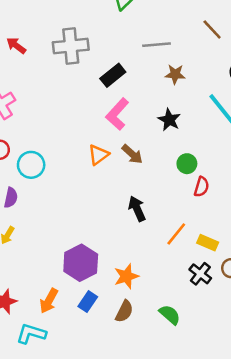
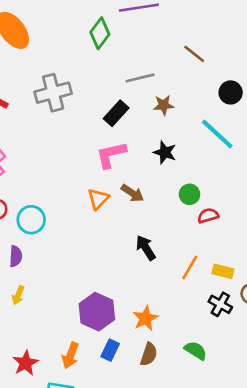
black rectangle: (113, 75) -> (116, 113), moved
pink L-shape: (117, 114) -> (111, 155), turned 44
red semicircle: (202, 187) -> (208, 216), turned -114

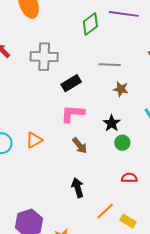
black rectangle: (116, 113) -> (71, 83), moved
green circle: (190, 194) -> (122, 143), moved
orange triangle: (98, 199) -> (34, 140), moved

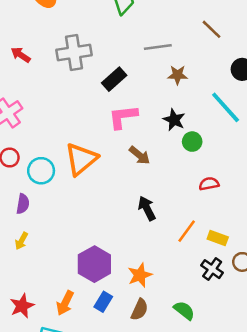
orange triangle: (34, 140) -> (81, 159), size x1.6

